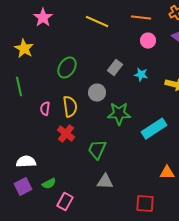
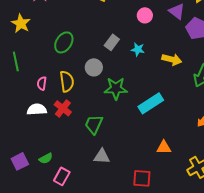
white semicircle: (26, 162) -> (37, 109), moved

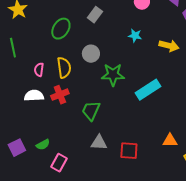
gray rectangle: (112, 42) -> (95, 15), moved
red cross: (63, 108) -> (60, 95), turned 30
orange triangle: (164, 147) -> (170, 141), moved
red square: (142, 178) -> (129, 151), moved

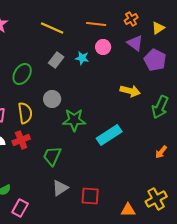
cyan star: (135, 36) -> (82, 58), moved
orange triangle: (170, 141) -> (128, 210), moved
gray triangle: (99, 143) -> (60, 188), turned -36

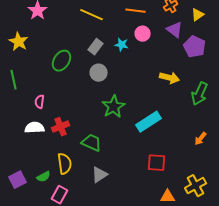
gray circle: (52, 99) -> (99, 73), moved
yellow semicircle: (25, 113) -> (65, 164), moved
green star: (74, 120) -> (114, 107), turned -30
green trapezoid: (52, 156) -> (92, 143), turned 90
red square: (90, 196) -> (157, 163), moved

